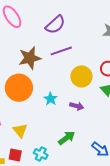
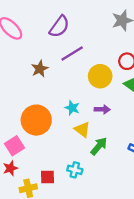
brown star: (30, 58) -> (40, 69), size x0.7
orange circle: (19, 88) -> (36, 120), moved
yellow triangle: (20, 130) -> (82, 129), moved

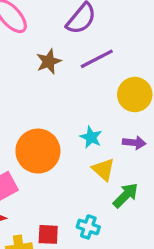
brown star: (40, 69) -> (49, 61), moved

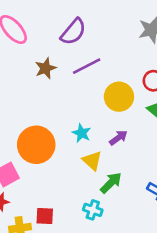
purple arrow: (134, 143) -> (118, 138), turned -42
cyan cross: (88, 227) -> (93, 210), moved

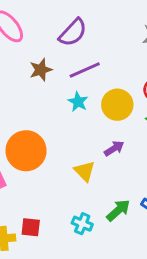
cyan star: (82, 133) -> (78, 102), moved
green arrow: (111, 183) -> (118, 210), moved

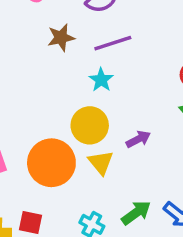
yellow circle: (117, 105) -> (90, 125), moved
orange circle: (26, 151) -> (51, 163), moved

